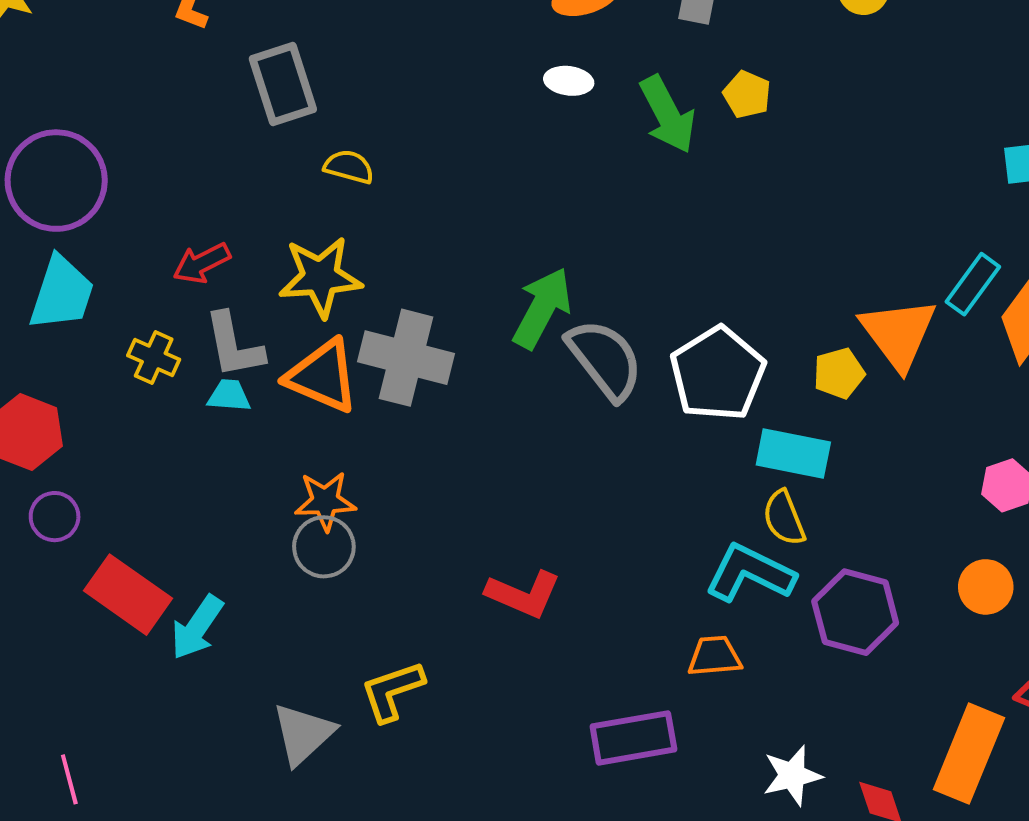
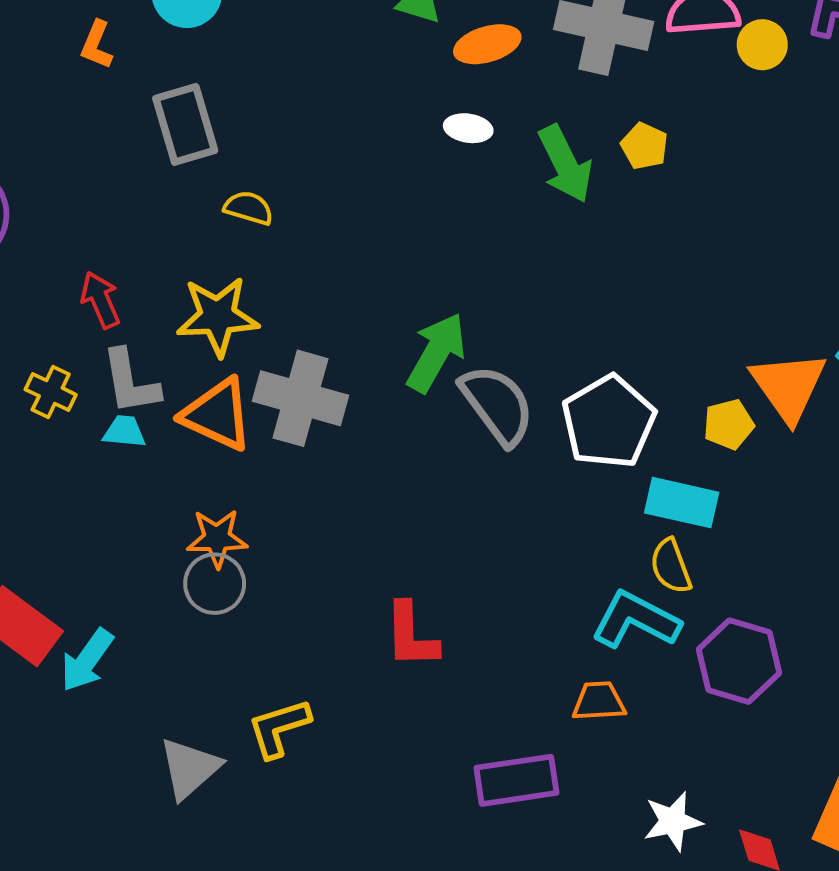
red arrow: (202, 263) -> (100, 300), turned 92
red L-shape: (523, 594) -> (411, 635), turned 64

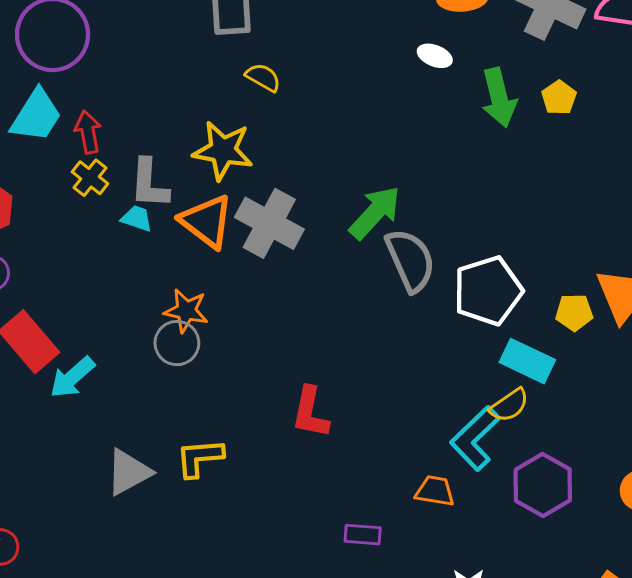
red arrow: (100, 300) -> (88, 132), moved
yellow semicircle: (671, 566) -> (509, 405), turned -117
cyan L-shape: (636, 620) -> (475, 438), turned -84
purple rectangle: (516, 780) -> (363, 535), size x0.6

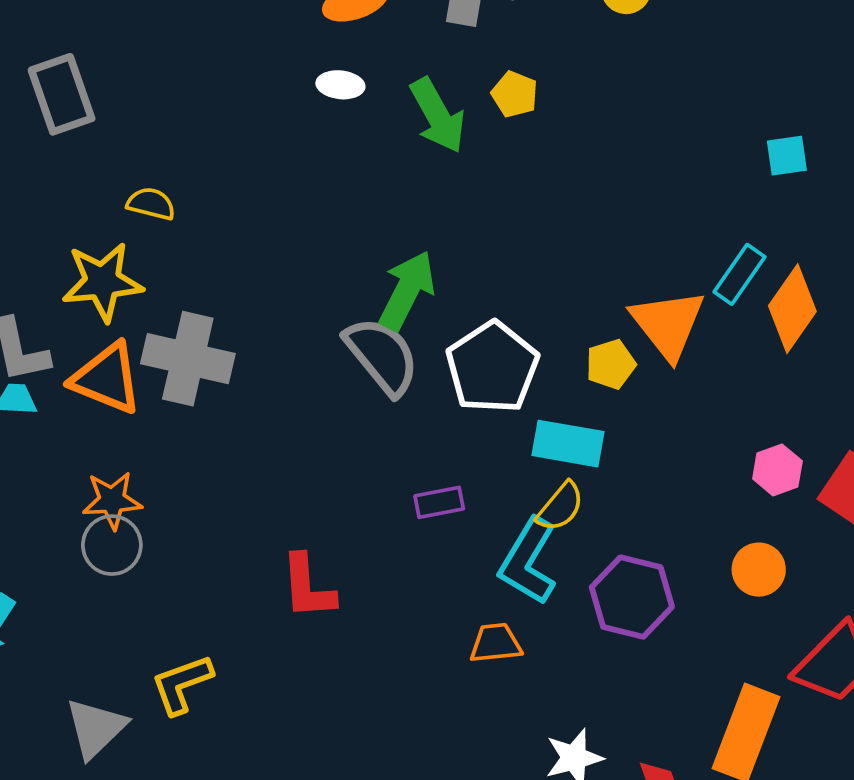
yellow semicircle: (263, 77) -> (151, 204), moved
green arrow: (375, 213) -> (407, 290), moved
purple rectangle: (363, 535) -> (439, 502), moved

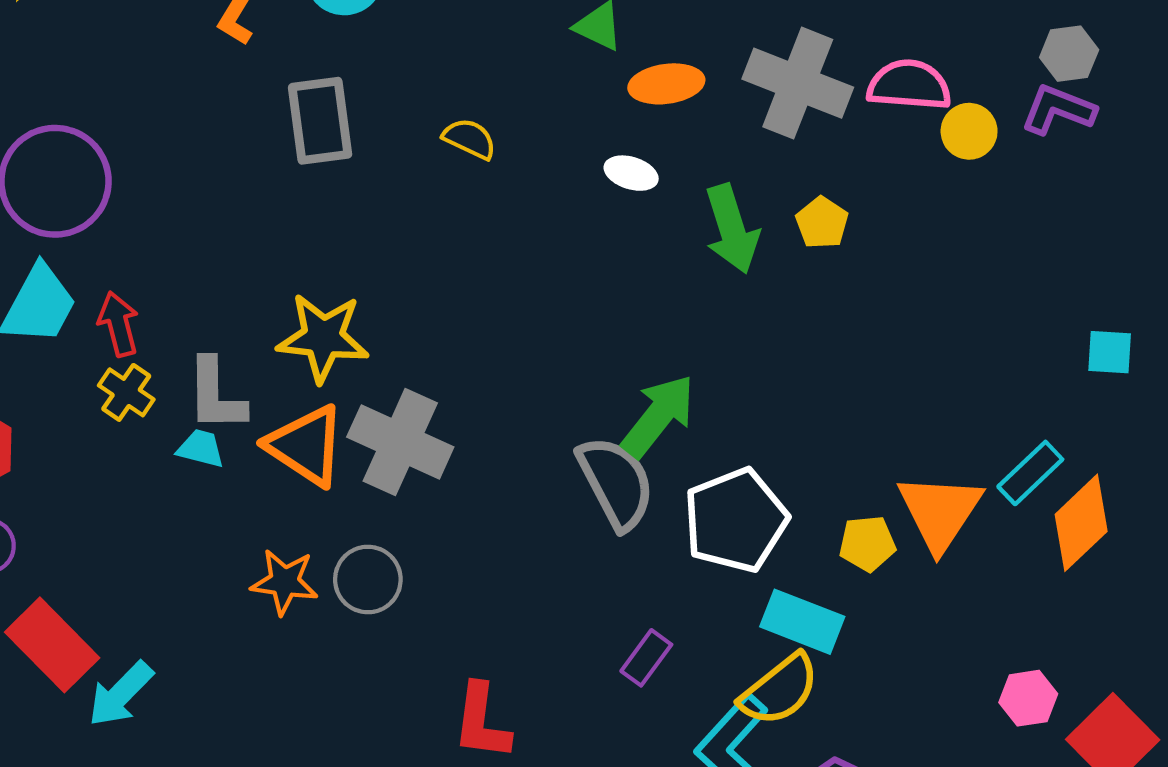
yellow semicircle: (151, 204) -> (470, 139), moved
purple rectangle: (439, 502) -> (646, 658), turned -54
yellow semicircle: (560, 507) -> (779, 690), size x1.4
gray circle: (112, 545) -> (368, 580), moved

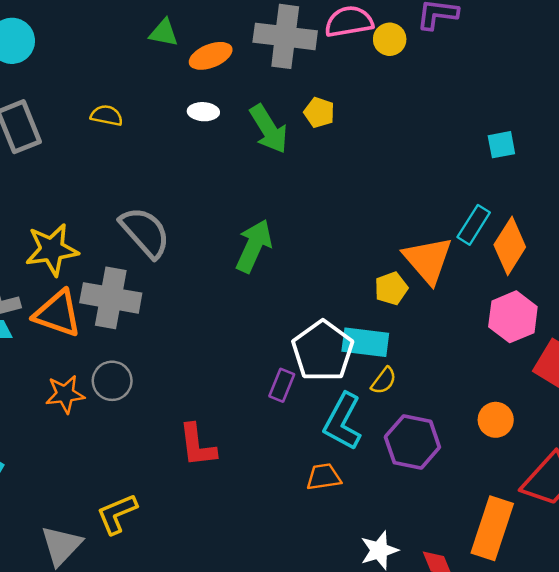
gray semicircle: (616, 483) -> (145, 232), moved
white pentagon: (736, 520) -> (323, 351), moved
yellow semicircle: (779, 690) -> (384, 381), moved, size x0.6
pink hexagon: (1028, 698) -> (513, 317), moved, size x1.5

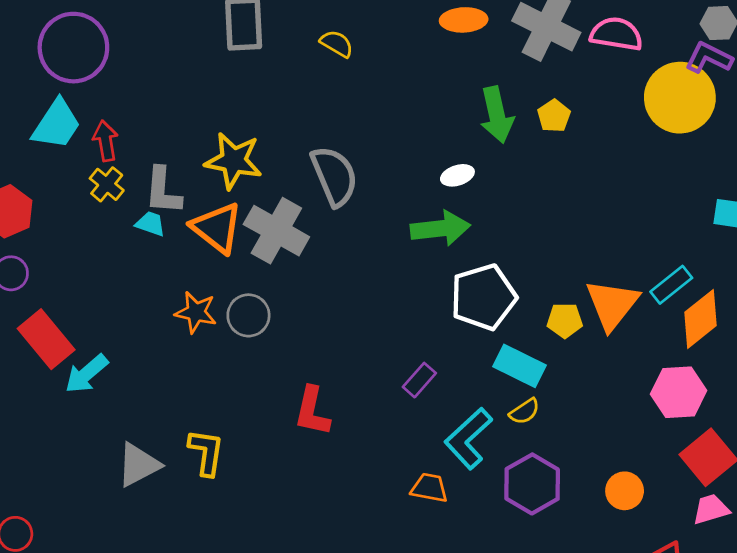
yellow circle: (390, 39) -> (680, 98), moved, size x2.0
white ellipse: (203, 112) -> (457, 175), moved, turned -40
green arrow: (254, 246) -> (440, 228), turned 40
white pentagon: (323, 351) -> (483, 297), moved
yellow L-shape: (117, 514) -> (206, 452), turned 102

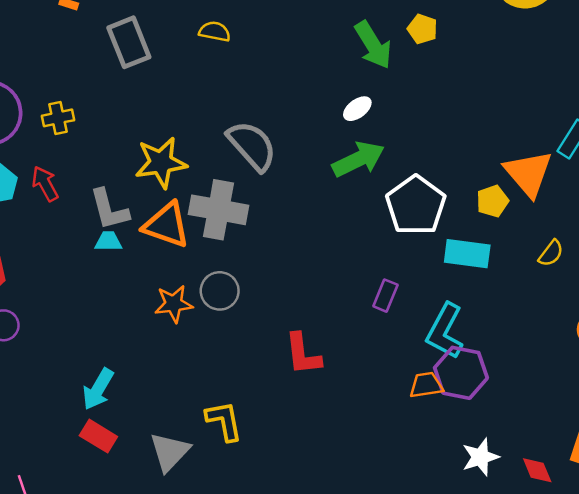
yellow cross: (107, 184) -> (58, 118), moved, turned -32
red rectangle: (46, 339) -> (98, 436), moved, size x0.7
yellow semicircle: (525, 411) -> (551, 253), moved
purple hexagon: (532, 484) -> (461, 373), moved

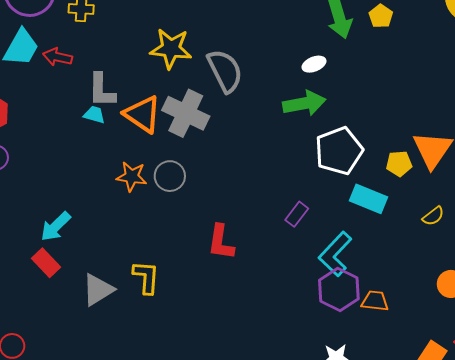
yellow star: (161, 163) -> (171, 49), moved
red arrow: (45, 184) -> (58, 57), turned -64
orange trapezoid: (426, 385) -> (375, 301), moved

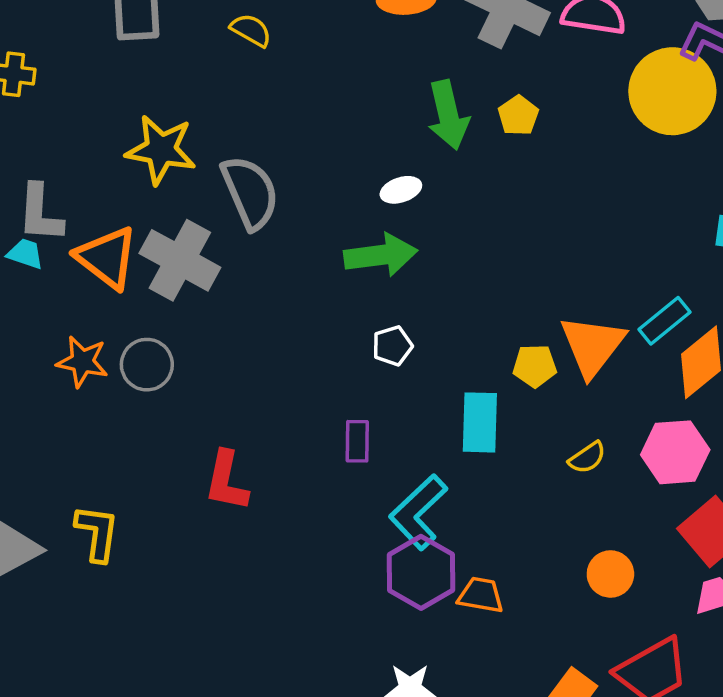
white pentagon: (339, 151) -> (392, 346), moved, size x0.5
cyan rectangle: (369, 199) -> (480, 422), turned 66
purple rectangle: (297, 214) -> (357, 441), turned -40

